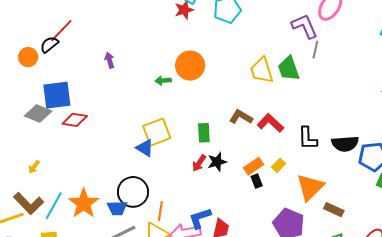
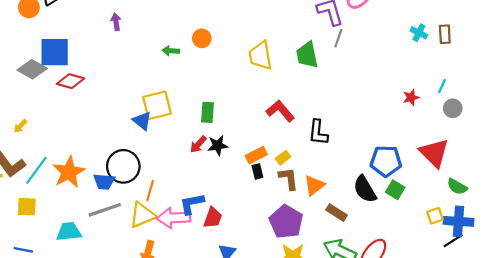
orange circle: (190, 66) -> (202, 38), size x0.6
yellow trapezoid: (262, 70) -> (260, 56), moved
brown L-shape: (241, 117) -> (288, 179), moved, turned 45
black semicircle: (345, 144) -> (365, 189), moved, turned 56
orange triangle: (310, 187) -> (314, 185), size x0.7

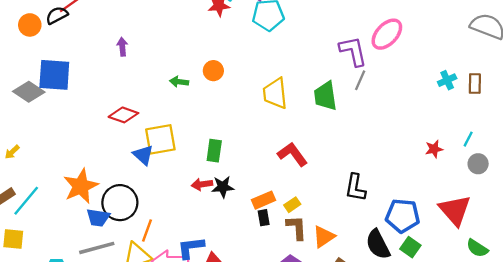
cyan cross: (419, 33) -> (447, 80), turned 35
red diamond: (70, 81) -> (123, 115), moved
black L-shape: (318, 132) -> (355, 188), moved
red arrow: (198, 144) -> (202, 184), turned 36
orange star: (69, 172) -> (81, 186), moved

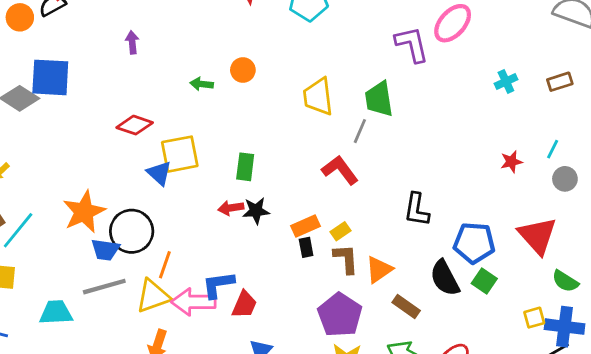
gray line: (360, 80) -> (360, 131), moved
cyan cross: (447, 80) -> (506, 82), moved
brown rectangle: (475, 84) -> (560, 82), turned 72

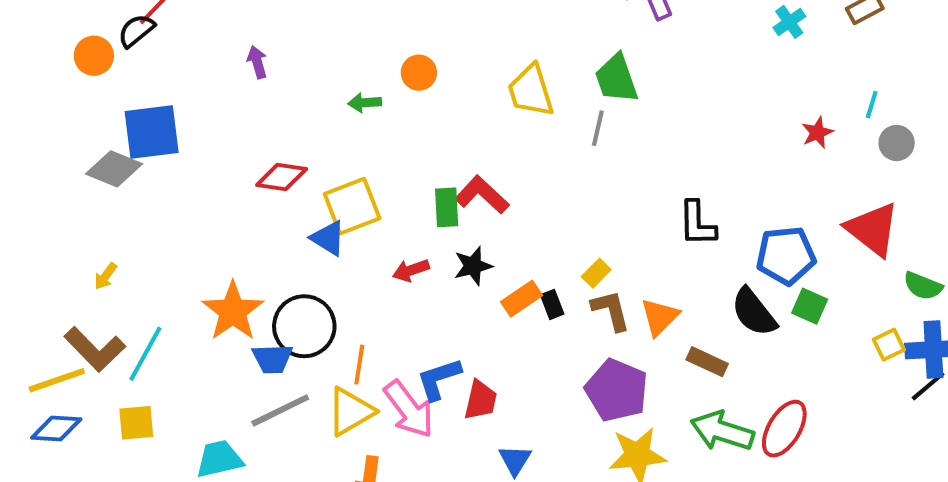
red L-shape: (340, 170) -> (482, 195), moved
red arrow: (231, 208) -> (411, 270), moved
orange rectangle: (306, 226) -> (522, 299), moved
pink arrow: (194, 302) -> (409, 409), turned -117

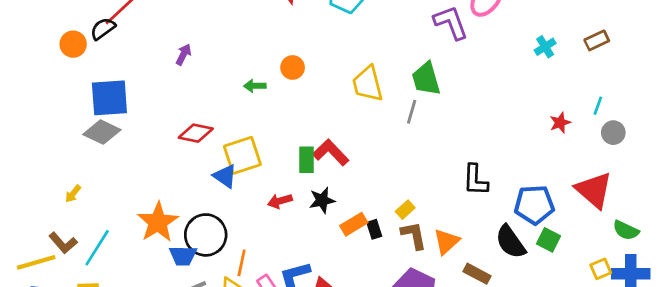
purple arrow: (257, 62) -> (183, 54), turned 40
gray diamond: (114, 169) -> (102, 132), moved
brown L-shape: (95, 349) -> (63, 243), size x0.7

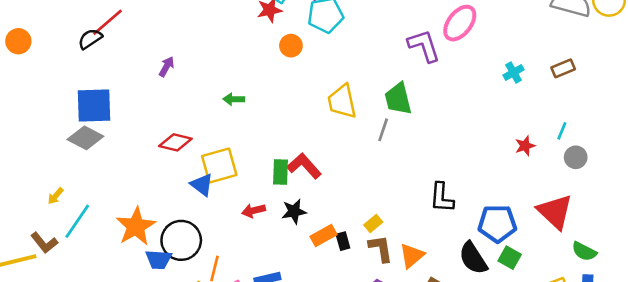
orange circle: (73, 44) -> (18, 41), moved
orange circle: (293, 67) -> (291, 46), moved
cyan line: (97, 248) -> (77, 221), moved

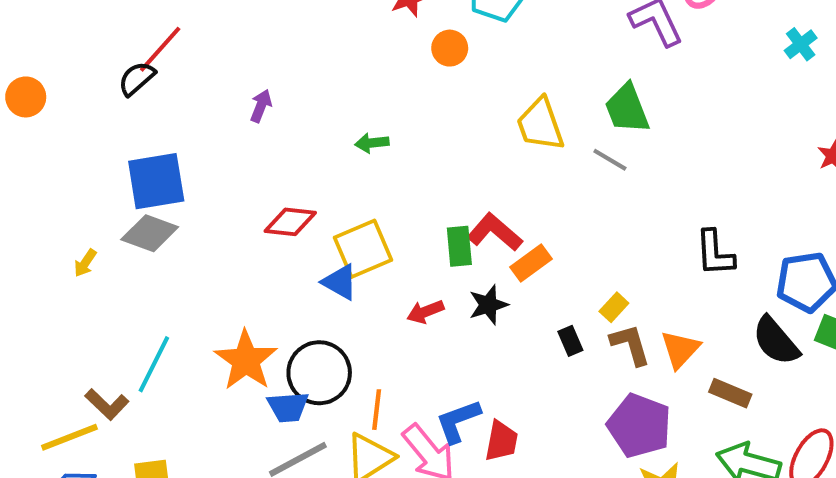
gray line: (383, 130) -> (610, 160), turned -70
yellow arrow: (56, 196) -> (85, 263), moved
orange rectangle: (324, 236) -> (531, 263), moved

